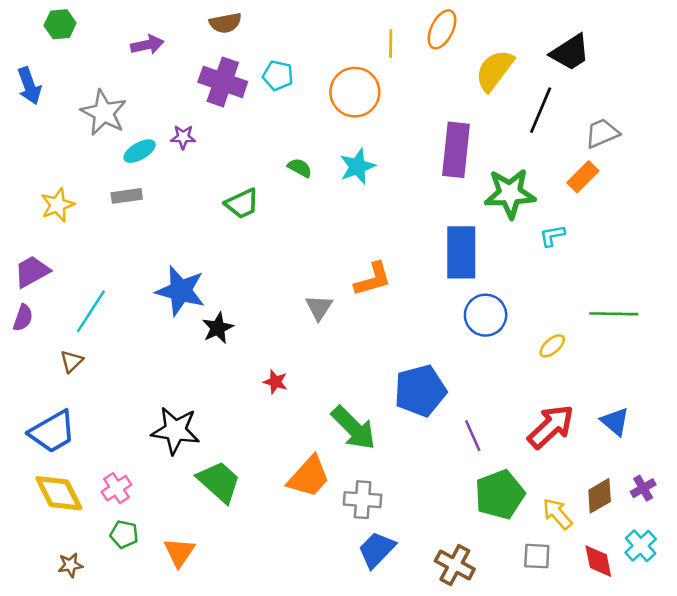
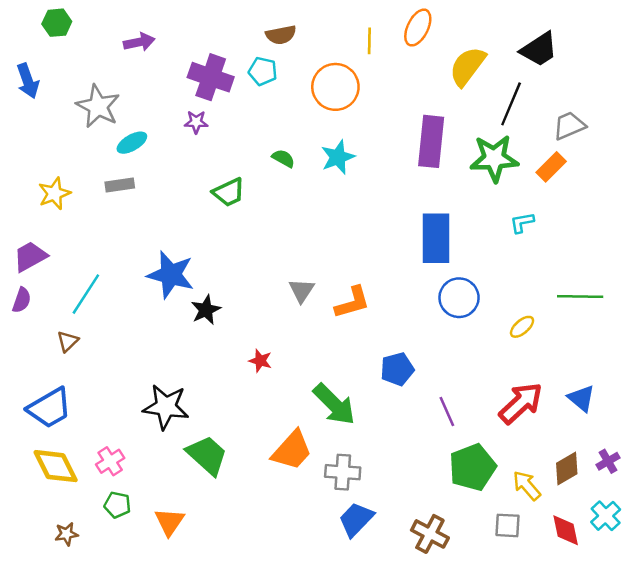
brown semicircle: (225, 23) -> (281, 35), moved
purple star: (183, 137) -> (196, 122), moved
green star: (510, 193) -> (494, 158), moved
orange L-shape: (373, 279) -> (352, 303), moved
blue pentagon: (420, 391) -> (397, 369), size x0.7

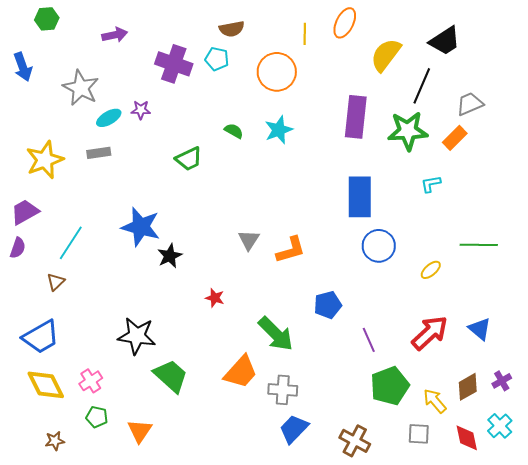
purple star: (196, 122) -> (141, 110), moved
yellow star: (54, 194) -> (45, 160), size x1.4

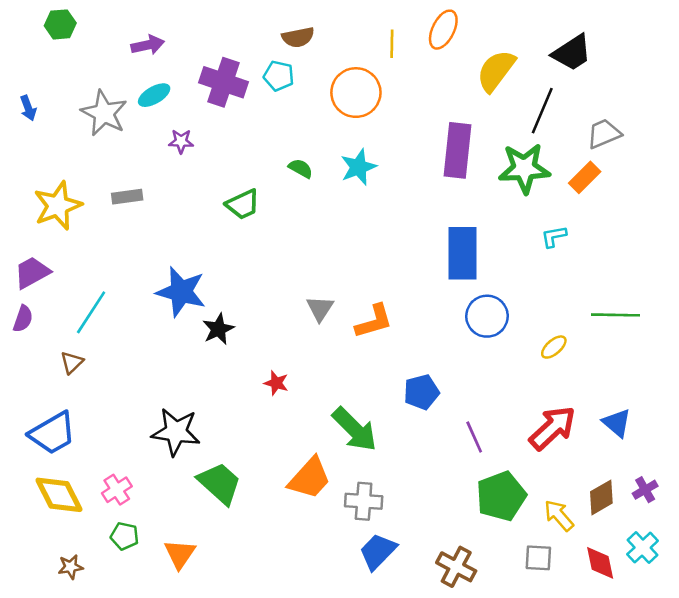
blue arrow: (23, 67) -> (28, 108), moved, size x0.7
cyan ellipse: (109, 118) -> (154, 95), moved

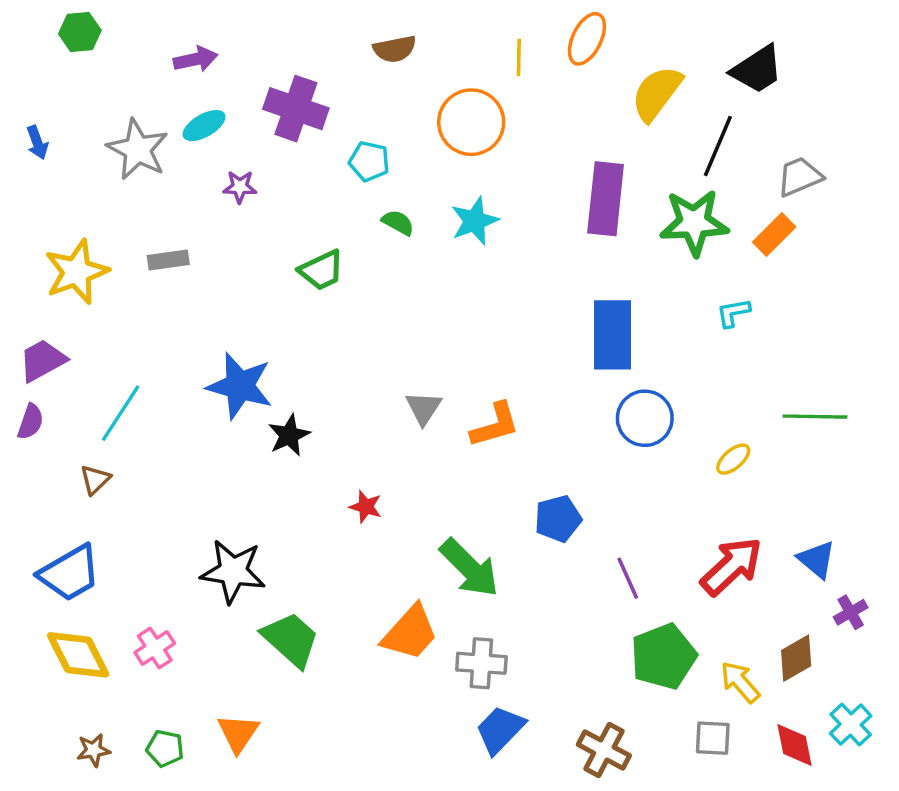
cyan pentagon: (279, 76) -> (369, 161), moved
purple cross: (645, 490) -> (851, 612), moved
green pentagon: (125, 536) -> (165, 748), moved

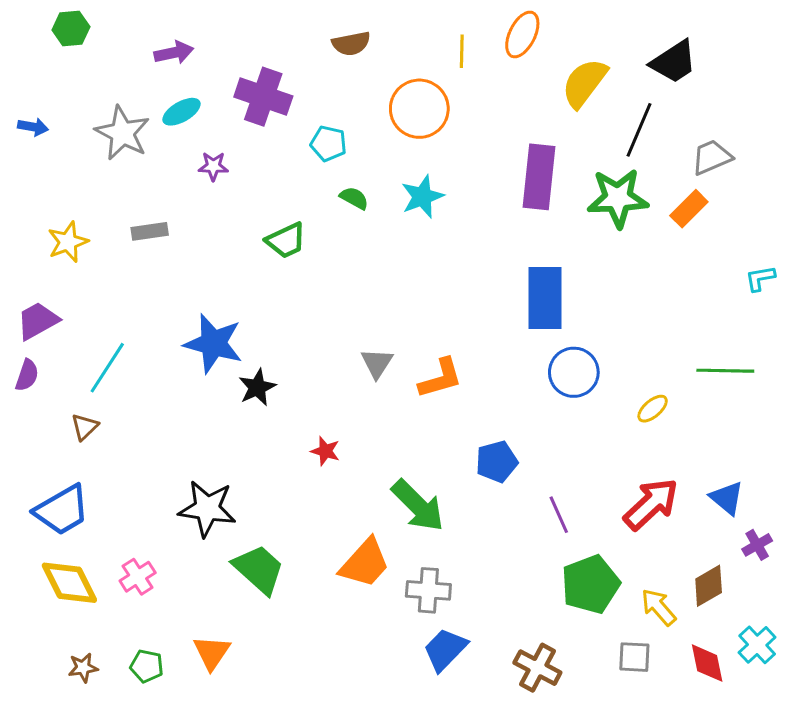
blue arrow: (37, 143) -> (33, 127), turned -60
yellow star: (76, 272) -> (68, 242), size x0.7
cyan L-shape: (733, 313) -> (760, 278), moved

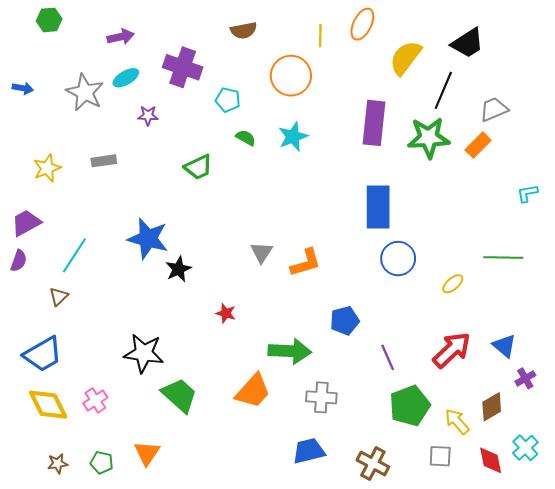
green arrow: (418, 506) -> (290, 351), turned -42
gray cross: (428, 590) -> (321, 397), moved
blue trapezoid: (445, 649) -> (309, 451), turned 32

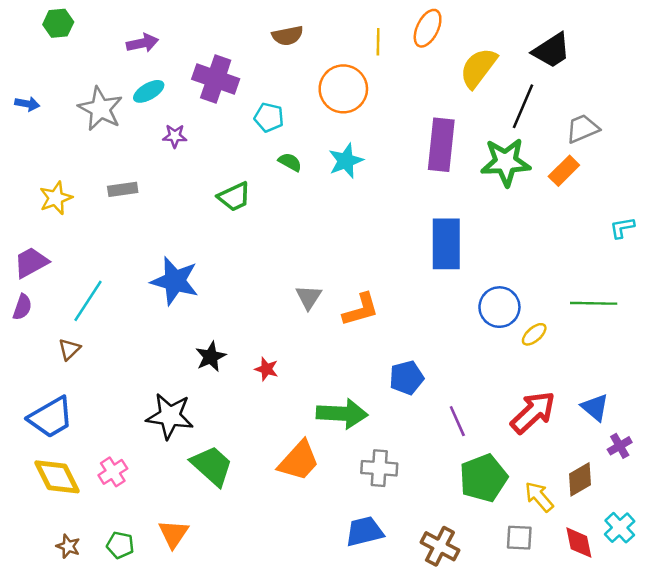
blue circle: (398, 259) -> (499, 307), moved
black star: (178, 269) -> (211, 357), moved
brown star: (58, 464) -> (68, 546), turned 30

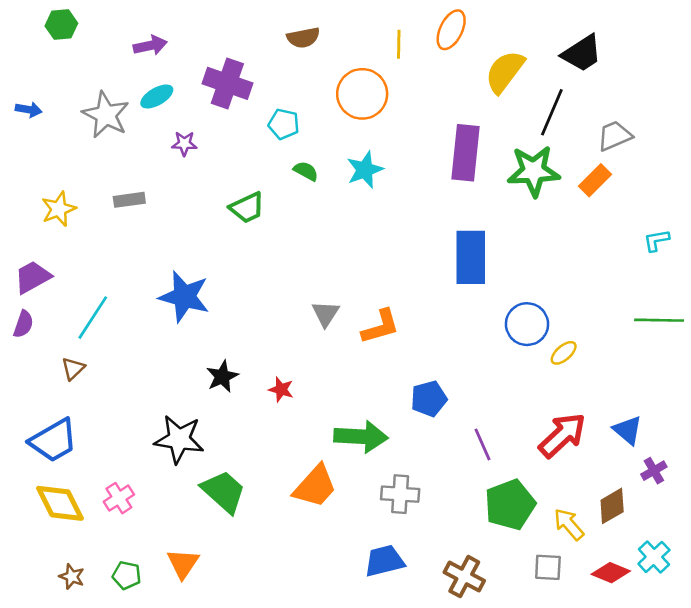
green line: (594, 303) -> (659, 320), moved
red diamond: (579, 543) -> (611, 573), turned -56

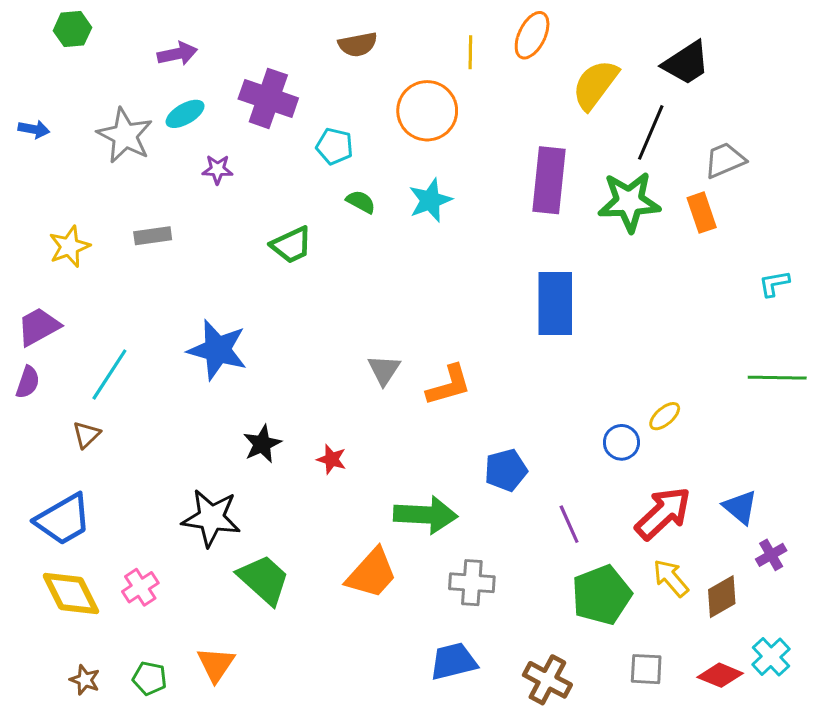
orange rectangle: (595, 180) -> (702, 213), turned -64
blue circle: (527, 324) -> (621, 442), moved, size x0.7
yellow arrow: (569, 524) -> (671, 578), moved

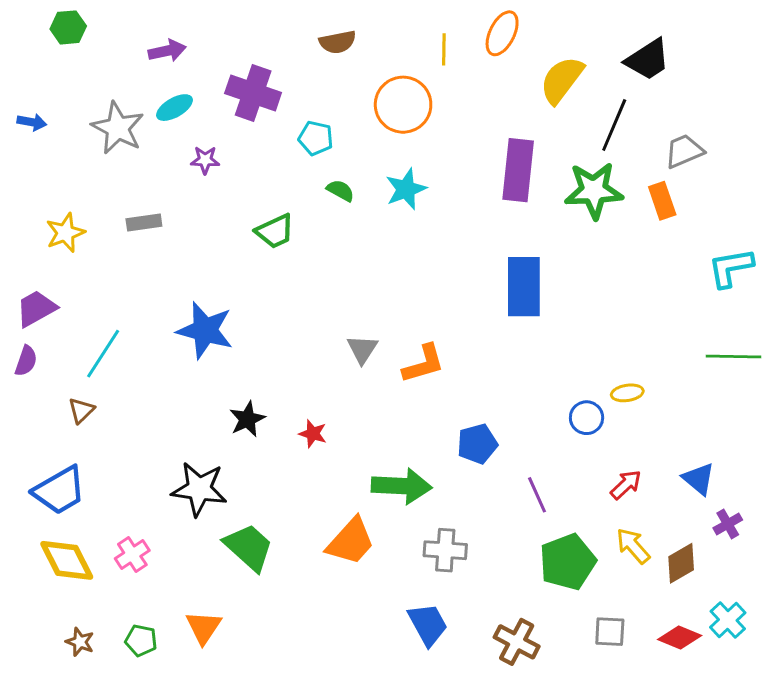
cyan L-shape: (774, 284) -> (731, 268), size x1.6
yellow ellipse: (665, 416) -> (627, 393), turned 32
red arrow: (663, 513) -> (626, 485), size x0.6
blue trapezoid: (453, 661) -> (428, 624), turned 75

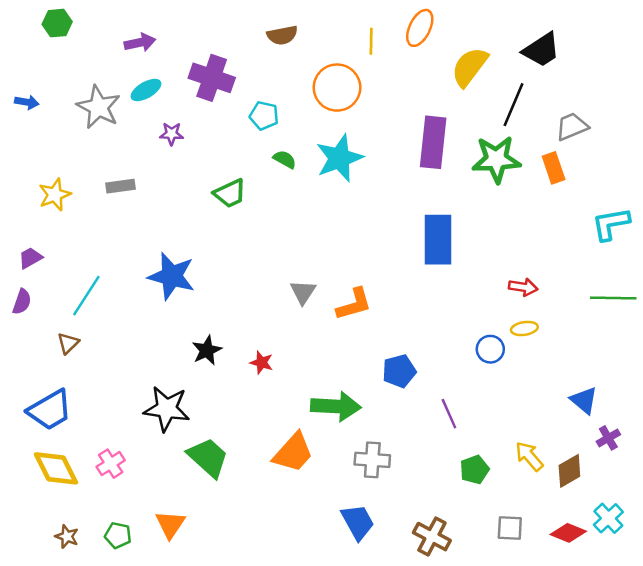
cyan star: (406, 189) -> (339, 158), size x1.4
purple trapezoid: (36, 308) -> (30, 258), size x0.7
red arrow: (626, 485) -> (523, 287), moved, turned 52
green pentagon: (568, 562) -> (475, 470), size x0.6

